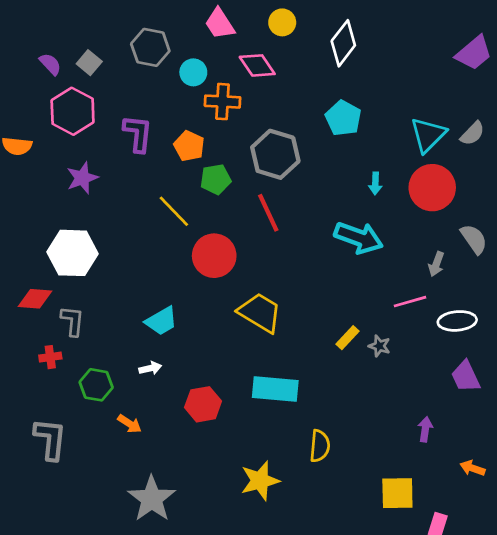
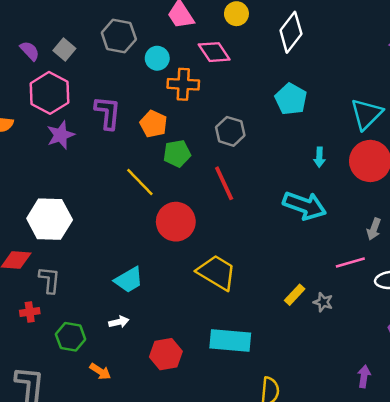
gray hexagon: (275, 154) -> (230, 131), size x0.7
purple star: (82, 178) -> (61, 135), moved

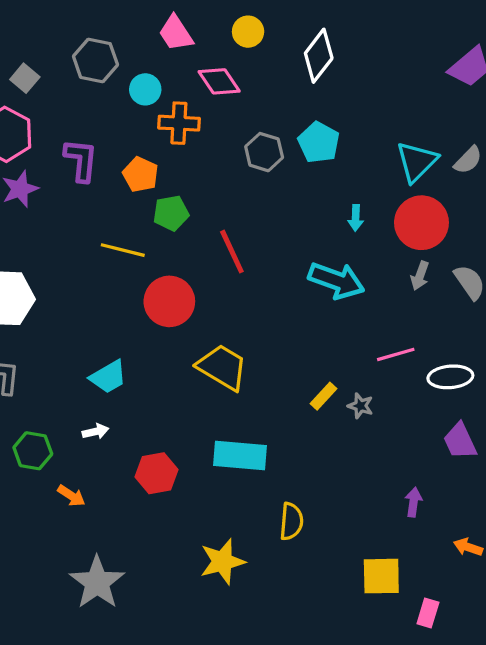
gray hexagon: (230, 131) -> (264, 152), moved
yellow line: (140, 182) -> (123, 250), turned -32
gray arrow: (374, 229) -> (420, 276), moved

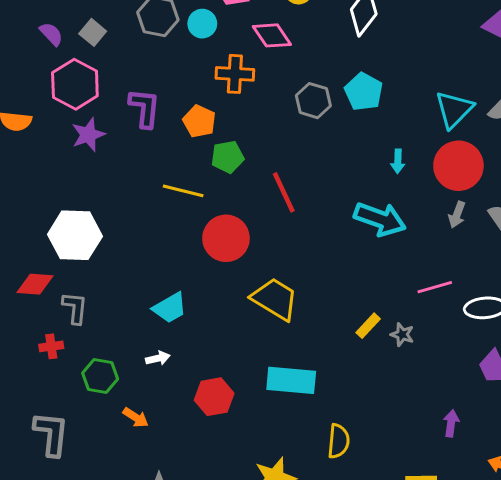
cyan circle: (145, 89) -> (202, 24), moved

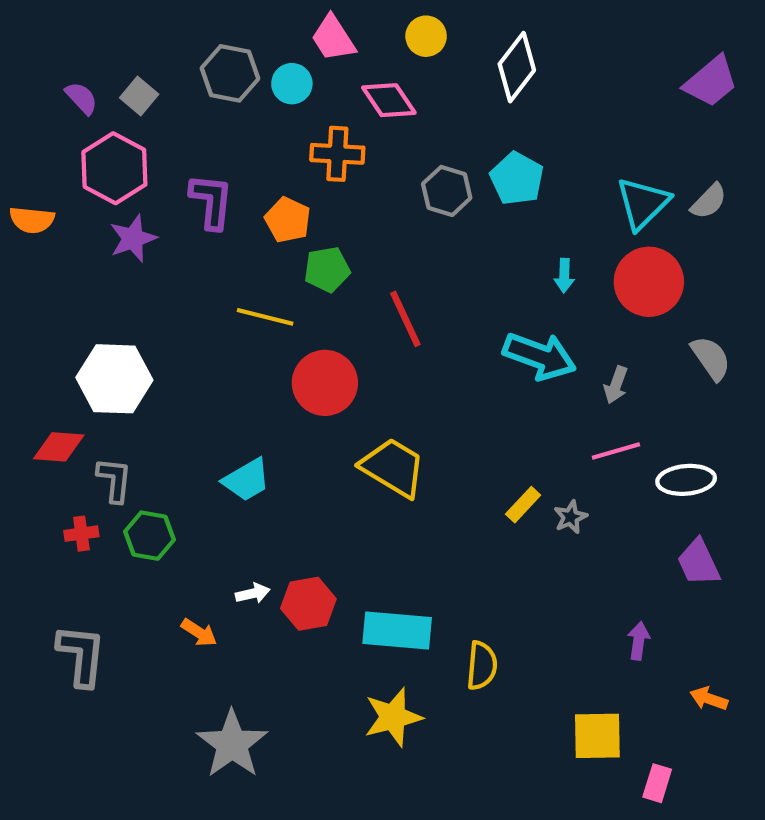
gray arrow: (457, 215) -> (616, 385), moved
gray star: (402, 335) -> (571, 517), turned 30
white arrow: (158, 358) -> (253, 593), moved
green hexagon: (100, 376) -> (150, 536), moved
cyan rectangle: (291, 380) -> (397, 631), moved

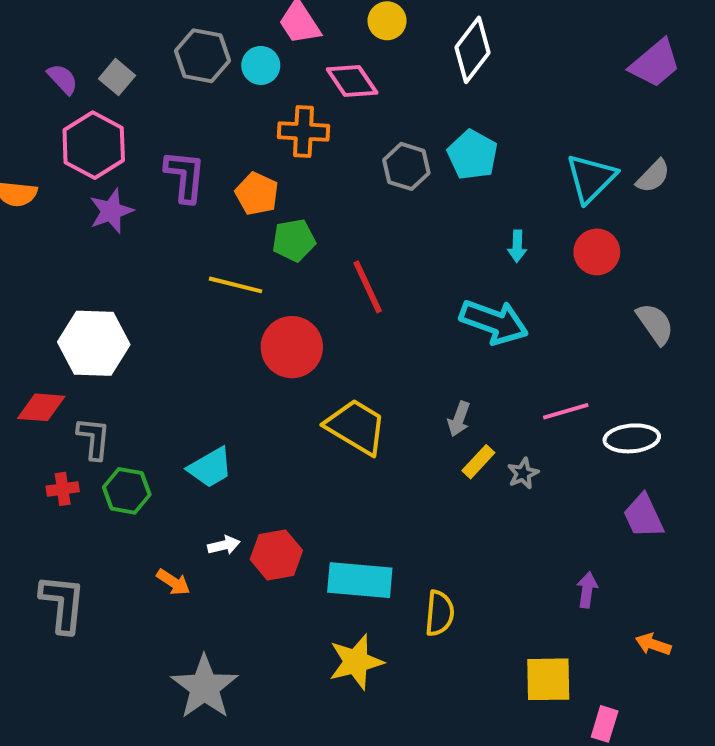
red circle: (649, 282) -> (597, 252), size x0.7
gray arrow: (616, 385) -> (459, 419), moved
cyan trapezoid: (247, 480) -> (210, 468), moved

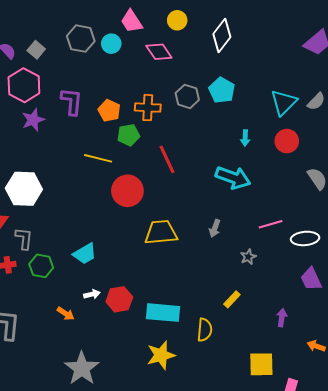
orange cross: (303, 131) -> (148, 108), moved
yellow trapezoid: (356, 427) -> (161, 232), turned -36
yellow rectangle: (478, 462) -> (232, 299), moved

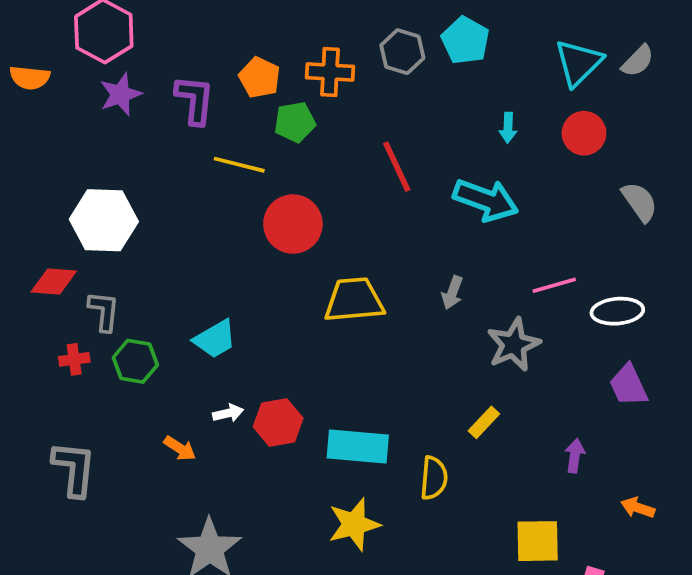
purple L-shape: (72, 101) -> (195, 100), moved
red line: (167, 159) -> (397, 167), moved
gray star: (248, 257) -> (514, 345), size x1.8

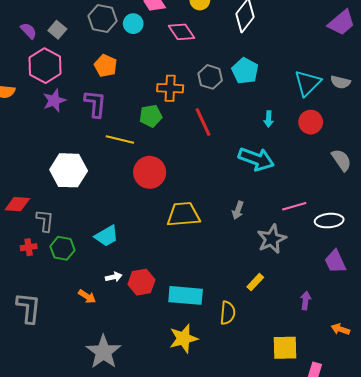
gray semicircle: (638, 61) -> (340, 82), turned 60
orange pentagon: (260, 78) -> (106, 66), moved
red line: (397, 167) -> (203, 122), moved
white hexagon: (104, 220) -> (69, 170), moved

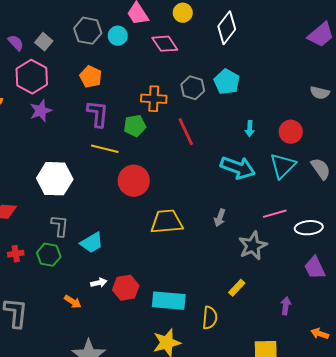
cyan triangle: (308, 83) -> (283, 166), moved
purple L-shape: (95, 104) -> (98, 114), moved
gray L-shape: (45, 221) -> (60, 226), moved

